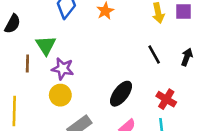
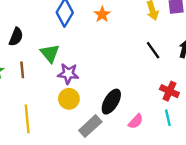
brown line: (27, 64) -> (22, 70), moved
black ellipse: (121, 94) -> (111, 102), moved

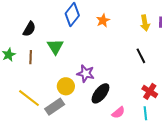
purple star: (68, 74) -> (86, 73), moved
yellow line: (27, 119) -> (29, 98), turned -55
gray rectangle: (90, 126) -> (55, 107), moved

